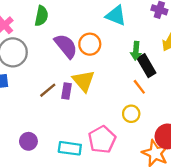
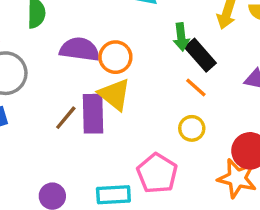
orange circle: (90, 44) -> (115, 57), moved
purple semicircle: (66, 46) -> (80, 49), turned -32
purple rectangle: (66, 91) -> (93, 114), size x1.6

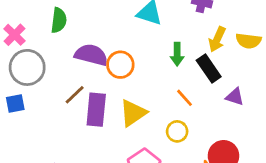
black rectangle: (200, 55) -> (209, 69), moved
yellow triangle: (115, 94) -> (133, 113), moved, turned 40
brown line: (66, 118) -> (75, 95), moved

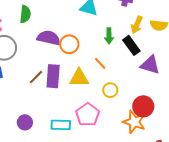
brown line: (75, 95) -> (36, 77), moved
purple triangle: (235, 97) -> (150, 65), size x1.5
orange line: (185, 98) -> (100, 63), moved
yellow triangle: (133, 113) -> (79, 78), turned 35

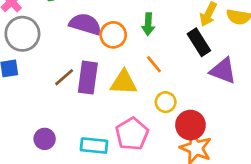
green arrow: (109, 36) -> (148, 24), moved
red circle: (143, 106) -> (190, 125), moved

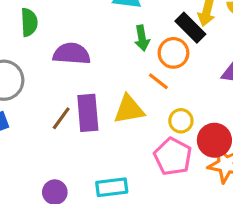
orange circle: (113, 35) -> (173, 53), moved
black rectangle: (199, 42) -> (190, 28), moved
pink pentagon: (132, 134) -> (173, 157), moved

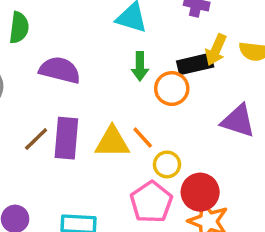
black rectangle: (190, 28) -> (195, 64), turned -68
orange line: (158, 81) -> (143, 138), moved

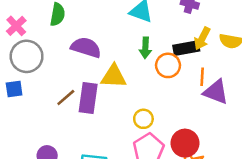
orange line: (143, 138) -> (202, 77), moved, turned 42
yellow triangle: (112, 142) -> (114, 76), moved
yellow circle: (167, 164) -> (143, 119), moved

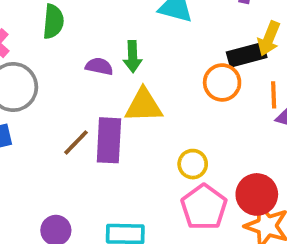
purple semicircle: (86, 47) -> (99, 66), size x0.6
green arrow: (145, 48) -> (133, 57), moved

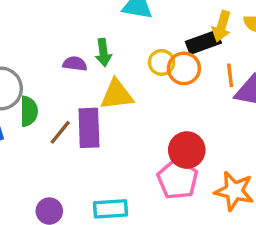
green semicircle: (53, 21) -> (29, 111), moved
yellow circle: (193, 164) -> (162, 62), moved
red circle: (257, 194) -> (187, 150), moved

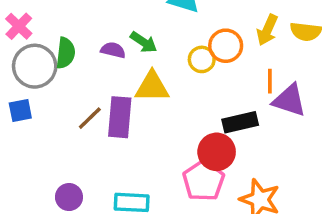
black rectangle: (203, 42) -> (240, 122), moved
green arrow: (103, 53) -> (144, 42), turned -56
orange circle: (184, 68) -> (226, 46), moved
green semicircle: (29, 111) -> (66, 53), moved

